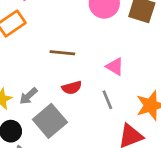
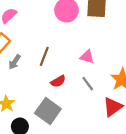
brown line: (62, 53) -> (44, 56), turned -60
gray arrow: (28, 96) -> (15, 62), moved

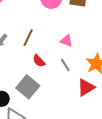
red semicircle: (58, 81) -> (39, 61), turned 72

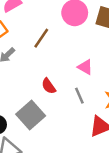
brown line: (28, 38) -> (41, 38), moved

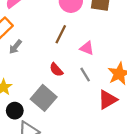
brown line: (41, 38) -> (61, 34), moved

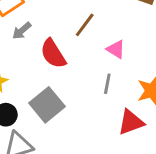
red semicircle: (56, 70) -> (53, 54), moved, size x1.5
gray line: (85, 75) -> (107, 84), turned 32

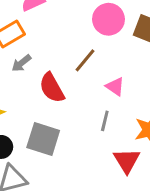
gray square: (47, 105) -> (43, 139), turned -36
red triangle: (131, 122) -> (127, 161), turned -44

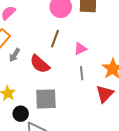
pink triangle: (115, 87) -> (80, 49), turned -40
red triangle: (127, 161) -> (105, 94), turned 36

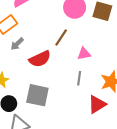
red semicircle: (40, 64) -> (40, 59), turned -80

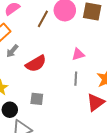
brown line: (61, 38) -> (43, 19), moved
gray square: (37, 95) -> (37, 99), size x0.6

